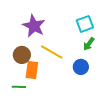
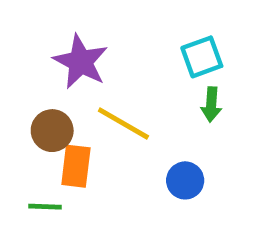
green arrow: (89, 44) -> (211, 104), turned -32
blue circle: (81, 67) -> (185, 180), moved

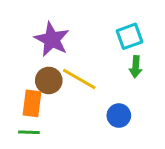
brown circle: (52, 131) -> (49, 80), moved
orange rectangle: (76, 166) -> (32, 103), moved

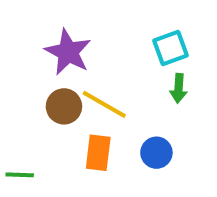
orange rectangle: (32, 103) -> (98, 153), moved
green line: (29, 132) -> (20, 175), moved

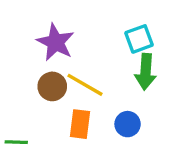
green arrow: (179, 88) -> (146, 72), size x1.5

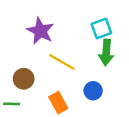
brown circle: (52, 86) -> (24, 79), moved
orange rectangle: (80, 124) -> (58, 103), moved, turned -36

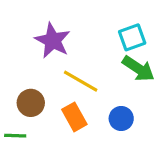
green arrow: (106, 52) -> (138, 69), turned -60
orange rectangle: (58, 103) -> (74, 117), moved

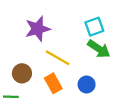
purple star: (53, 41) -> (38, 29), turned 30

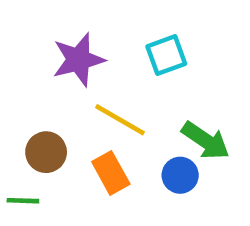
cyan square: (94, 27) -> (166, 55), moved
green arrow: (99, 49) -> (206, 141), moved

